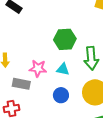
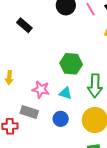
gray rectangle: (21, 84) -> (29, 112), moved

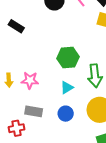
pink star: (41, 89) -> (30, 80), moved
cyan triangle: (66, 93) -> (67, 88), turned -40

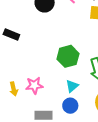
blue circle: (66, 114) -> (70, 106), moved

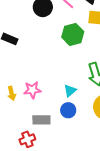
green hexagon: (68, 56) -> (73, 34), moved

